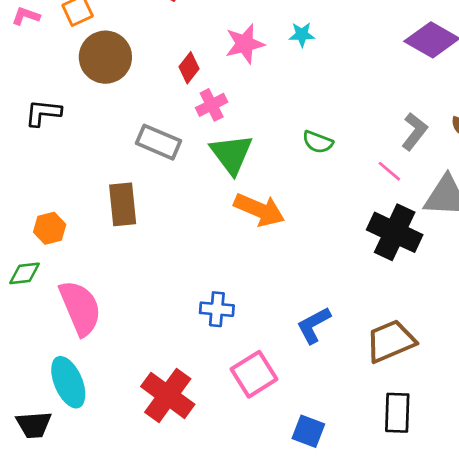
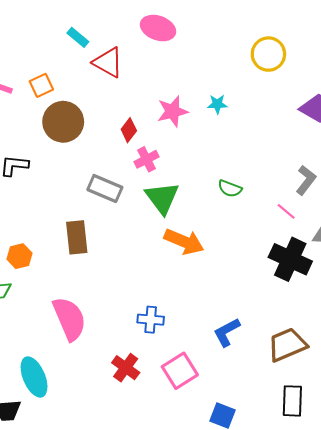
pink semicircle: (80, 308) -> (69, 319), moved
red cross: (168, 395) -> (126, 368), moved, size x0.7

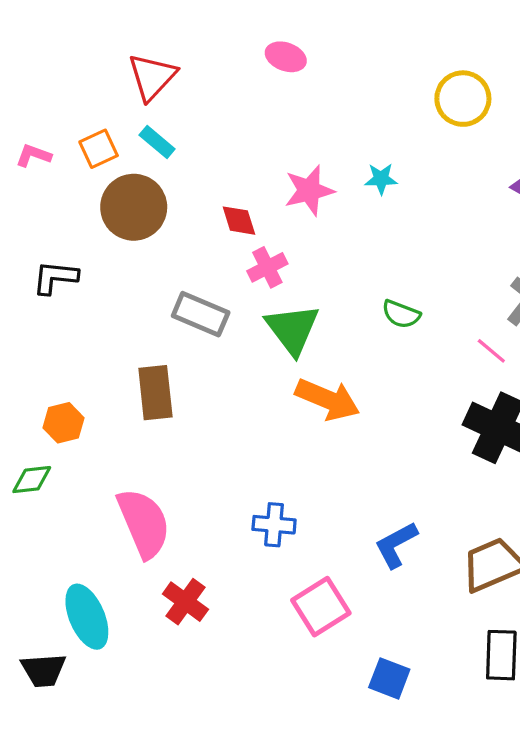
pink ellipse: (158, 28) -> (286, 57), size x0.7
cyan rectangle: (78, 37) -> (157, 142), moved
red triangle: (108, 62) -> (152, 77), moved, turned 44
red diamond: (129, 130) -> (239, 221), turned -55
red cross: (126, 368) -> (185, 602), moved

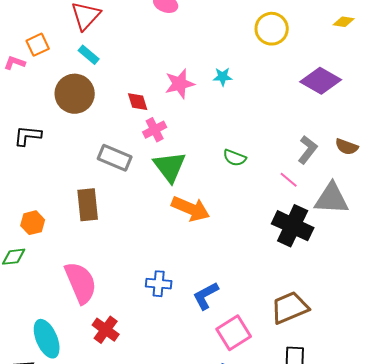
orange square: (99, 149) -> (38, 45), moved
blue L-shape: (396, 545) -> (206, 296), moved
pink square: (321, 607) -> (234, 333), moved

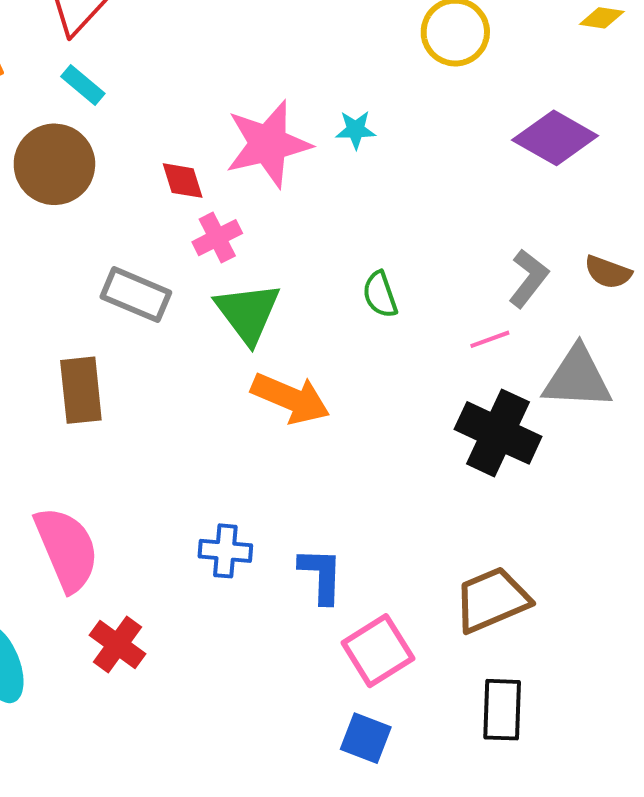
pink star: (180, 84) -> (268, 144), size x1.4
green semicircle: (235, 158) -> (380, 295), turned 50
pink line: (289, 180) -> (490, 339), turned -60
blue L-shape: (206, 296) -> (321, 575), turned 120

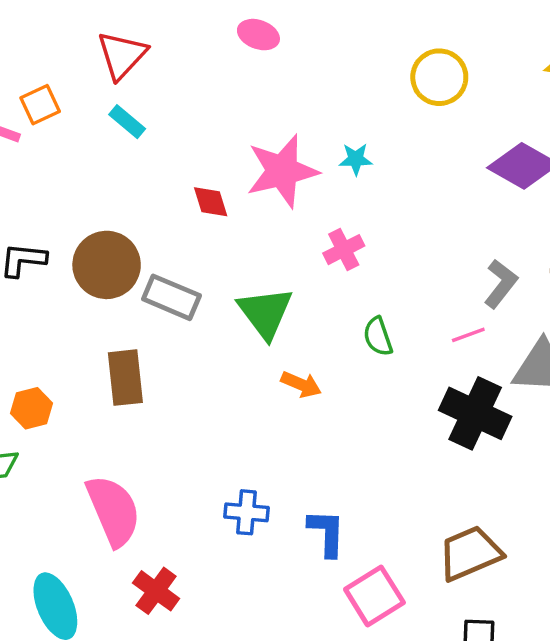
brown circle: (54, 164) -> (107, 265), moved
pink cross: (217, 238) -> (344, 250), moved
green semicircle: (380, 295) -> (378, 337), moved
orange arrow: (290, 398) -> (301, 384), size x0.6

